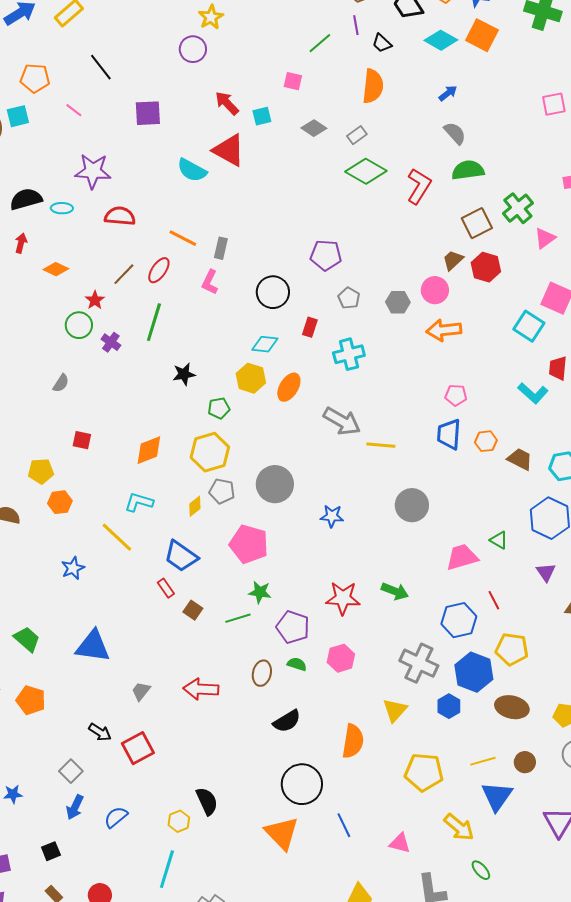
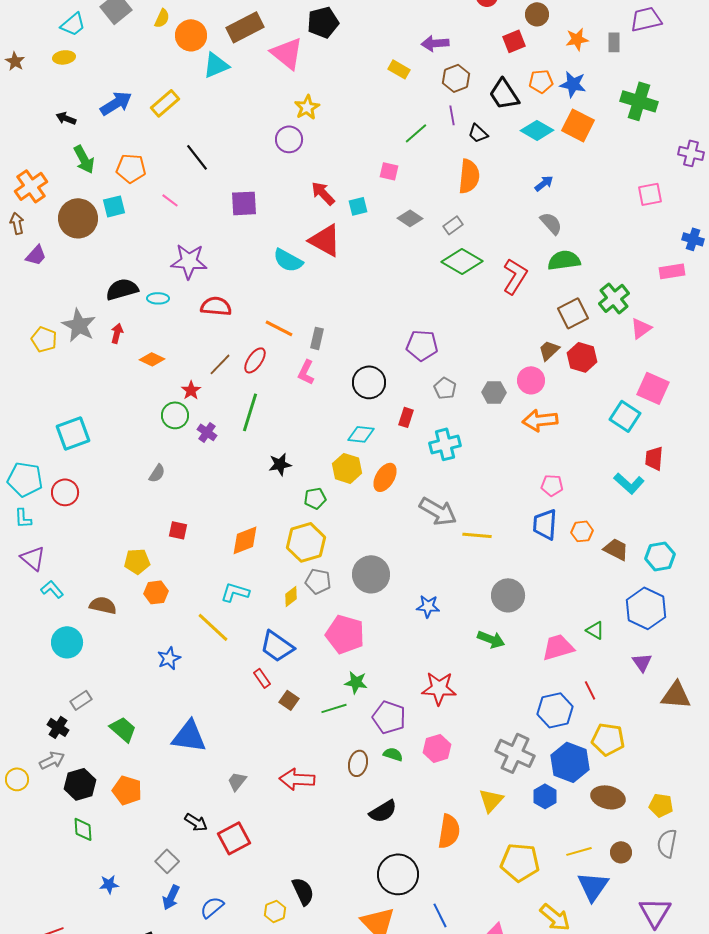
green arrow: (395, 591) -> (491, 639), moved

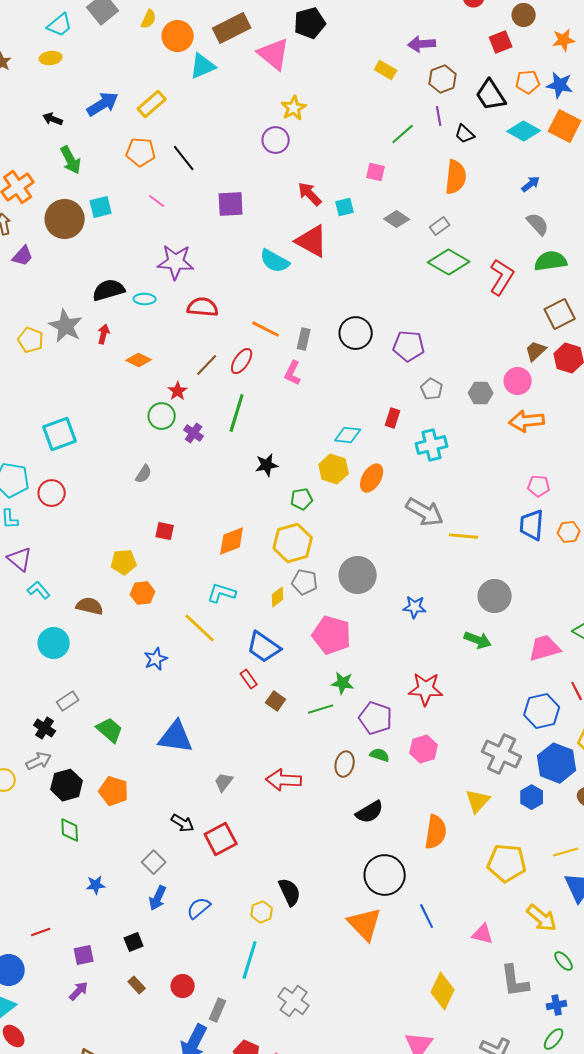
orange pentagon: (131, 168) -> (141, 152), moved
black circle: (369, 382) -> (356, 333), moved

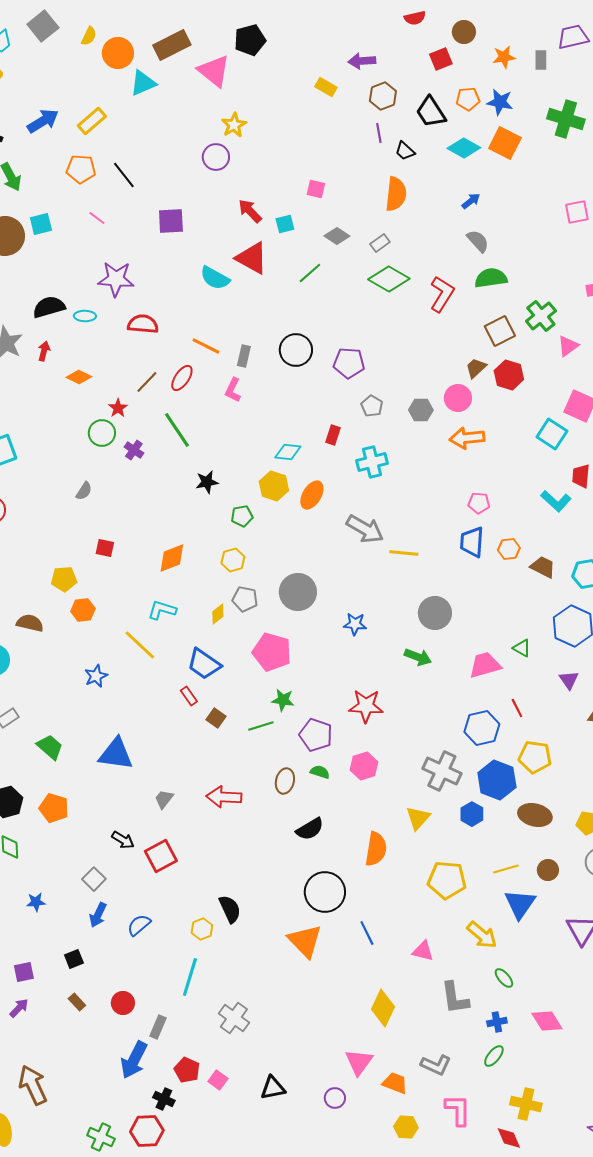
green line: (403, 134) -> (310, 273), moved
green line: (237, 413) -> (177, 430), turned -51
yellow hexagon: (293, 543) -> (233, 560), size x0.6

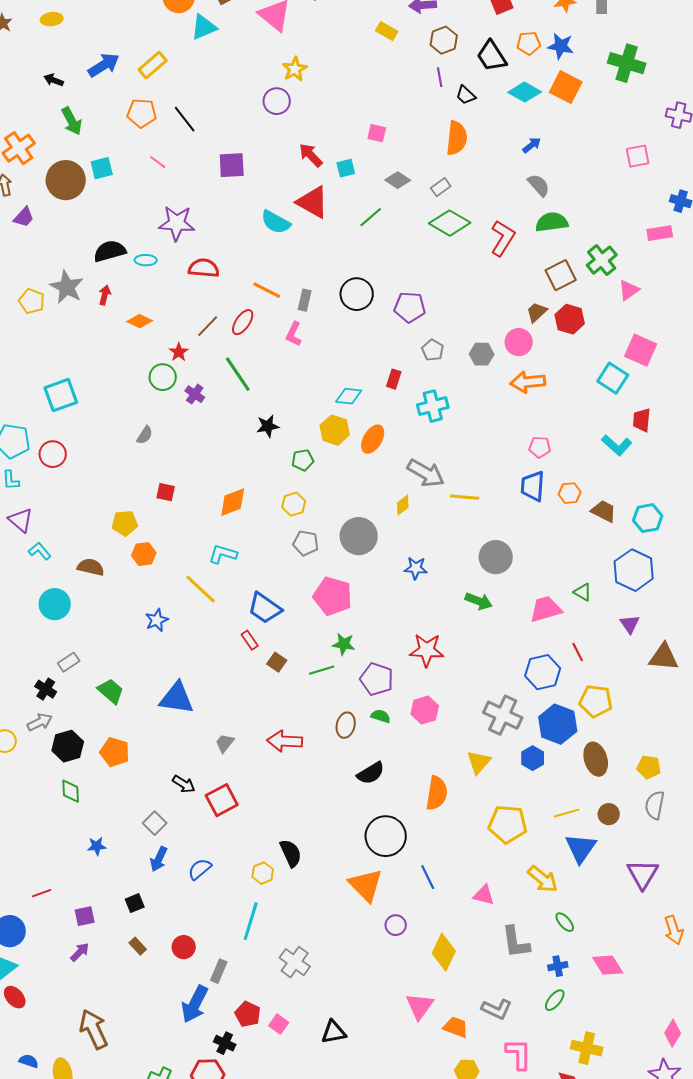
yellow diamond: (218, 614) -> (403, 505), moved
brown ellipse: (535, 815) -> (596, 759), turned 60
purple circle: (335, 1098) -> (396, 925), moved

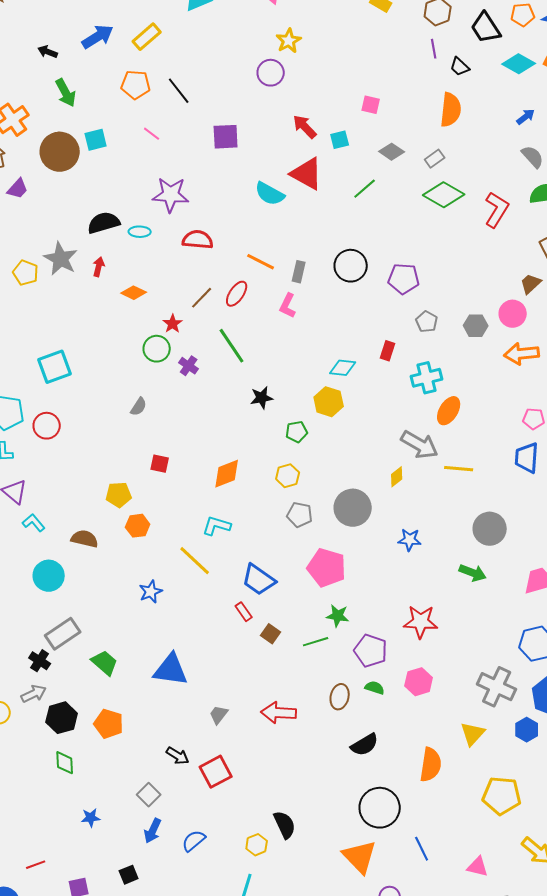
orange ellipse: (373, 439) -> (449, 411), moved
gray rectangle: (69, 662) -> (63, 634), size x1.6

